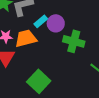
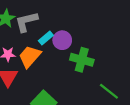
orange trapezoid: (26, 38) -> (30, 56), turned -35

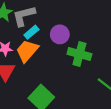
cyan rectangle: (46, 38) -> (31, 32), moved

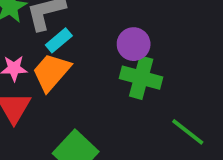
purple circle: (60, 34) -> (134, 44), moved

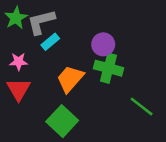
orange trapezoid: (51, 72) -> (70, 79), moved

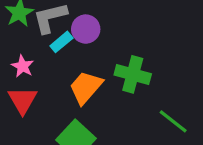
purple circle: (103, 44) -> (86, 29), moved
pink star: (19, 62) -> (23, 66), turned 30

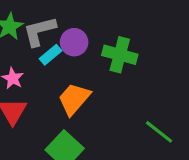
green cross: (133, 74) -> (120, 55), moved

